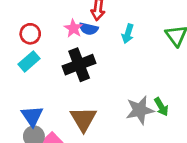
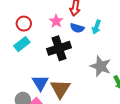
blue semicircle: (89, 29) -> (77, 28), moved
gray star: (140, 110) -> (101, 66), moved, turned 30
blue triangle: (32, 116) -> (40, 83), moved

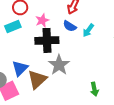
pink star: (56, 21) -> (42, 20), moved
gray star: (101, 66) -> (59, 65), moved

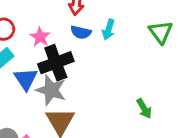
gray star: (59, 65) -> (51, 90), moved
blue triangle: (20, 68) -> (26, 79), moved

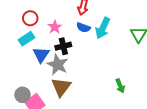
cyan arrow: (108, 30) -> (103, 28), size x1.5
black cross: (56, 63) -> (63, 46), size x0.7

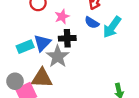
cyan rectangle: (27, 39) -> (25, 47), moved
brown triangle: (61, 87) -> (42, 78), moved, turned 45

